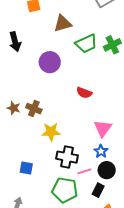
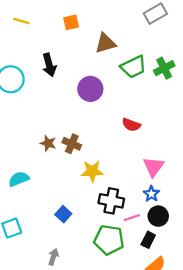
blue square: (26, 168) -> (63, 214), turned 32

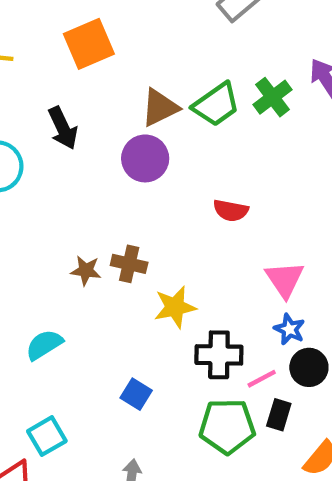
orange square: (71, 22) -> (89, 44), size x1.6
brown triangle: (105, 43) -> (160, 108), moved
black rectangle: (148, 240) -> (279, 415), moved

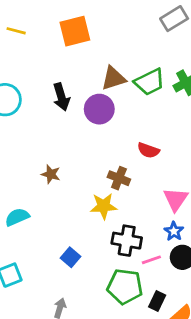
black arrow: (63, 128) -> (61, 97), moved
brown cross: (129, 264) -> (119, 178), moved
black rectangle: (279, 415) -> (157, 301), moved

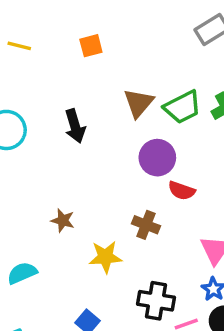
orange square: (75, 31) -> (91, 46), size x0.6
brown triangle: (114, 78) -> (139, 103), turned -32
purple circle: (99, 109) -> (157, 158), moved
yellow star: (104, 206) -> (105, 257), moved

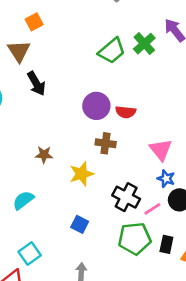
brown triangle: (139, 103) -> (19, 51), moved
purple circle: (157, 158) -> (96, 106), moved
black cross: (156, 301) -> (126, 197), turned 32

